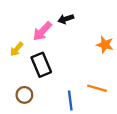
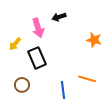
pink arrow: (42, 31) -> (38, 28), turned -60

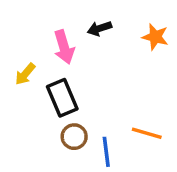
orange star: (94, 40) -> (155, 37), moved
brown circle: (22, 85) -> (74, 137), moved

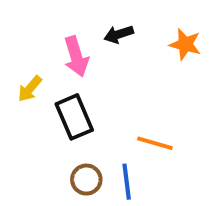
orange line: (147, 133) -> (155, 143), moved
brown circle: (74, 137) -> (86, 180), moved

